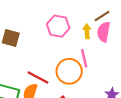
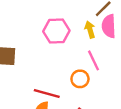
orange circle: (69, 71) -> (80, 79), size x0.6

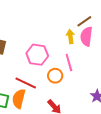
pink hexagon: (56, 31) -> (37, 55), moved

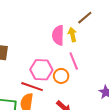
pink semicircle: (86, 36) -> (58, 35), moved
pink hexagon: (37, 55) -> (41, 70), moved

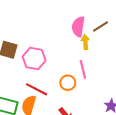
pink semicircle: (58, 35) -> (78, 27), moved
pink hexagon: (41, 70) -> (34, 58), moved

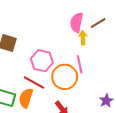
pink hexagon: (34, 58) -> (42, 61), moved
orange circle: (68, 83) -> (65, 77), size x1.6

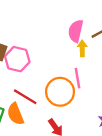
pink hexagon: (42, 61) -> (17, 59), moved
orange semicircle: (26, 98) -> (15, 114), turned -42

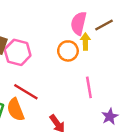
pink line: (77, 78) -> (89, 87), moved
orange circle: (60, 92) -> (68, 51), moved, size x0.7

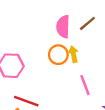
yellow arrow: (85, 42) -> (73, 54), moved

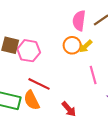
yellow arrow: (73, 54) -> (86, 46), turned -128

